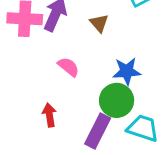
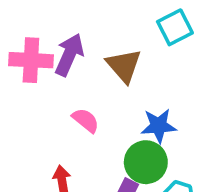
brown triangle: (99, 23) -> (124, 66), size x1.5

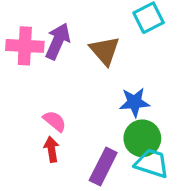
pink semicircle: (86, 120) -> (55, 121), moved
green circle: (146, 162) -> (142, 138), moved

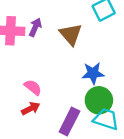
purple arrow: (58, 41) -> (35, 27), size x0.7
red arrow: (51, 149) -> (31, 109), turned 72

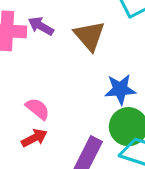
purple arrow: (35, 27) -> (41, 26), turned -84

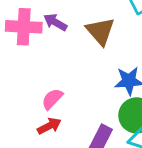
pink semicircle: (38, 109) -> (52, 99), turned -85

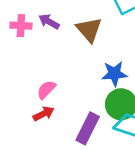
pink cross: (24, 27) -> (21, 26), size x0.7

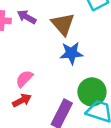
blue star: (114, 74) -> (71, 53), moved

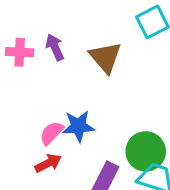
purple arrow: (27, 17) -> (55, 47), turned 36
blue star: (71, 53) -> (78, 126), moved

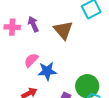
pink semicircle: (52, 133) -> (31, 60), moved

